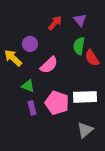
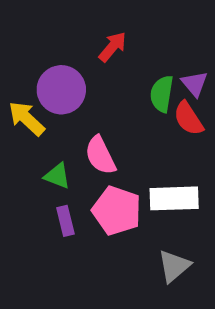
purple triangle: (80, 20) -> (195, 84), moved
purple circle: (30, 44) -> (61, 90), size x1.5
pink semicircle: (49, 65) -> (100, 155), moved, turned 108

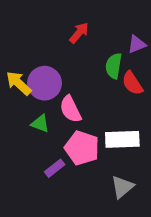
purple triangle: (195, 84) -> (137, 44), moved, turned 48
purple circle: (61, 90) -> (45, 83), moved
purple rectangle: (65, 221) -> (55, 168), moved, turned 66

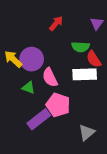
purple triangle: (137, 44) -> (97, 23), moved, turned -32
green semicircle: (114, 66) -> (80, 47), turned -96
white rectangle: (122, 139) -> (85, 74), moved
purple rectangle: (55, 168) -> (39, 119), size x1.6

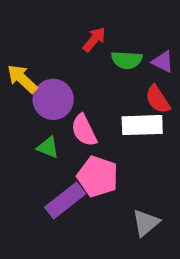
purple triangle: (97, 23) -> (163, 62), moved, turned -40
green semicircle: (80, 47) -> (127, 60), moved
yellow arrow: (13, 59) -> (22, 79), moved

